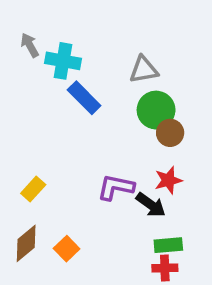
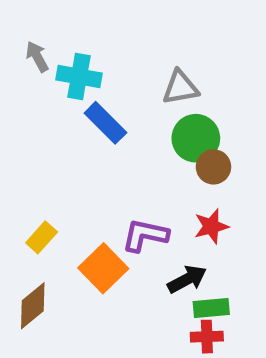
black arrow: (151, 205) -> (187, 279), moved, turned -64
orange square: (67, 249) -> (103, 268), moved, size x1.5

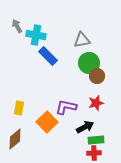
yellow rectangle: (42, 237) -> (19, 108), turned -32

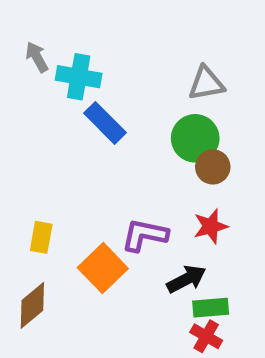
gray triangle: (82, 40) -> (206, 83), moved
red cross: (94, 153) -> (206, 336), turned 32

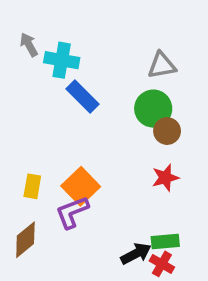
purple L-shape: (145, 235) -> (72, 212), moved, turned -33
orange square: (103, 268) -> (81, 186), moved
black arrow: (186, 279) -> (136, 254), moved

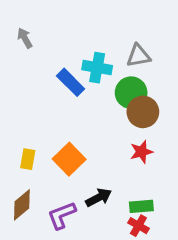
cyan cross: (62, 60) -> (97, 68), moved
brown circle: (167, 131) -> (143, 112), size x1.4
purple L-shape: (72, 212) -> (62, 215), moved
black arrow: (136, 254) -> (99, 198), moved

